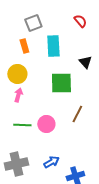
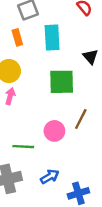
pink circle: (46, 124) -> (54, 131), moved
green line: (22, 125) -> (23, 147), moved

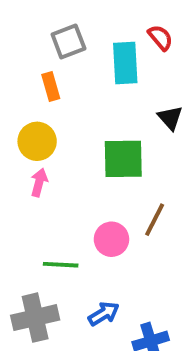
cyan rectangle: (52, 37) -> (125, 63), moved

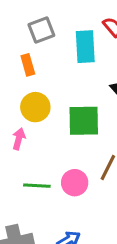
yellow circle: (37, 141) -> (35, 107), moved
green line: (61, 265) -> (37, 186), moved

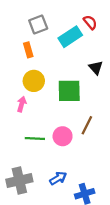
cyan rectangle: (85, 47) -> (70, 37), turned 60

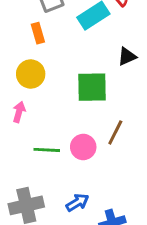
black triangle: (96, 68) -> (127, 56), turned 48
yellow circle: (34, 81) -> (31, 74), moved
pink arrow: (22, 104) -> (19, 112), moved

